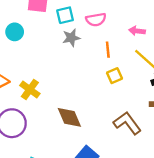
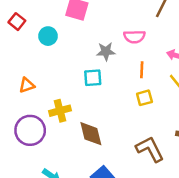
cyan square: (65, 15) -> (93, 78), moved
yellow cross: (30, 90) -> (60, 111), moved, turned 30

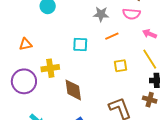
pink semicircle: (134, 37) -> (131, 14), moved
gray star: (106, 51) -> (101, 14), moved
orange line: (142, 70) -> (112, 36), moved, turned 56

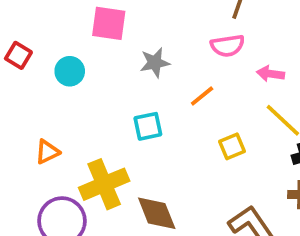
gray star: (101, 14) -> (155, 63), moved
yellow cross: (50, 68) -> (104, 184), size x1.4

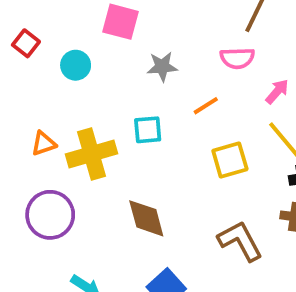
pink arrow: (270, 74) -> (277, 91), turned 116
yellow square: (232, 146) -> (230, 160), size x1.4
yellow cross: (104, 184) -> (92, 154), moved

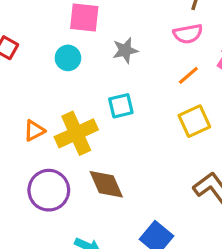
cyan circle: (76, 65) -> (68, 58), moved
orange line: (206, 106) -> (188, 75), moved
brown diamond: (146, 218) -> (106, 184), moved

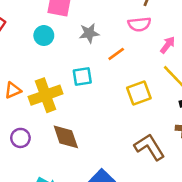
orange line: (188, 75) -> (116, 54), moved
purple circle: (49, 190) -> (20, 138), size x0.6

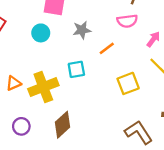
brown diamond: (66, 137) -> (63, 125), turned 68

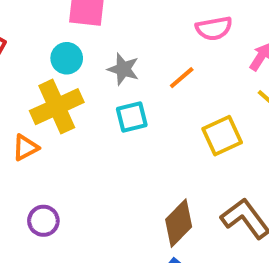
gray star: (82, 30) -> (123, 69), moved, turned 30
yellow cross: (43, 87) -> (57, 107), moved
brown diamond: (63, 125) -> (179, 223), moved

